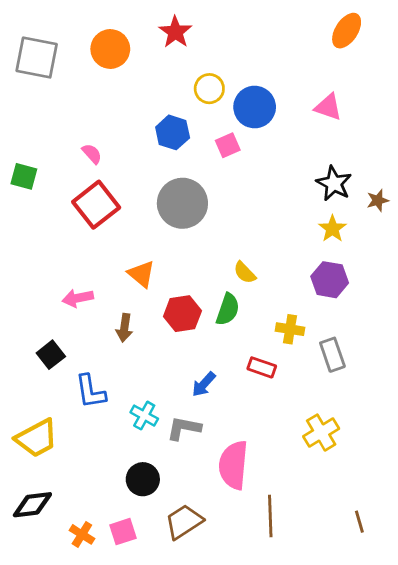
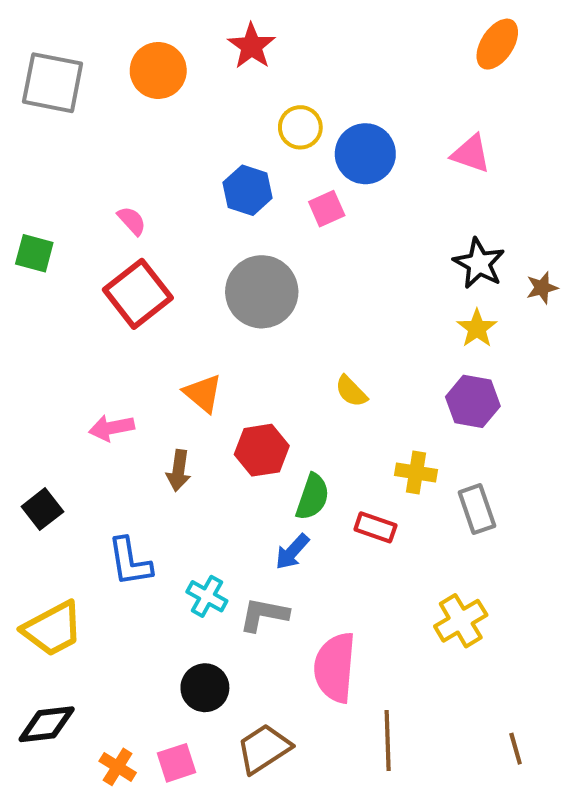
green semicircle: (228, 309) -> (313, 497), moved
black square: (51, 355) -> (42, 509), moved

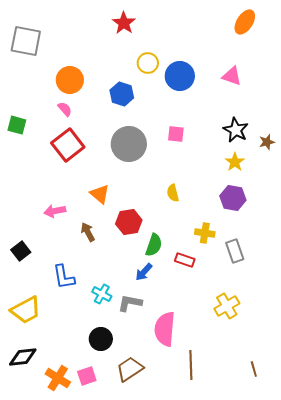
orange circle: (158, 70) -> (70, 80), moved
pink square: (327, 209) -> (176, 134), moved, turned 30
yellow semicircle: (351, 391) -> (173, 193), turned 30
brown arrow: (178, 470) -> (88, 232), turned 144
orange cross: (118, 767) -> (58, 378), size x1.4

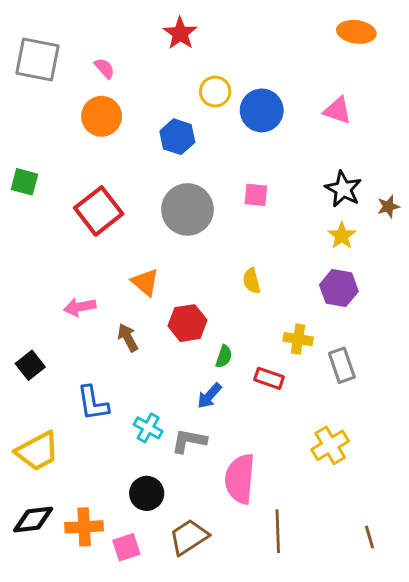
orange ellipse: (245, 22) -> (356, 32), turned 65
pink semicircle: (65, 109) -> (104, 68), moved
green semicircle: (154, 245) -> (224, 357), size x0.7
orange cross: (58, 378) -> (84, 527), moved, turned -35

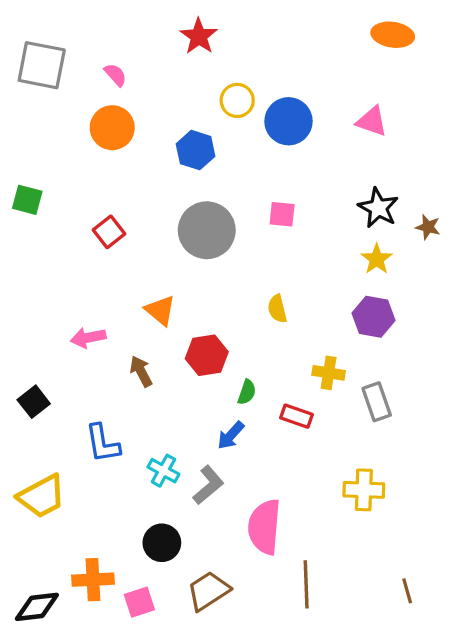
brown star: (388, 207) -> (428, 227), turned 30
red square: (99, 211) -> (109, 232), size x0.6
gray L-shape: (189, 441) -> (208, 485), turned 129
yellow cross: (330, 445) -> (364, 490), turned 33
black diamond: (33, 520) -> (37, 607), moved

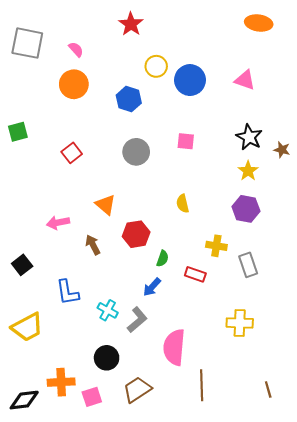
green square: (27, 200) -> (18, 132), turned -30
gray circle: (207, 230) -> (136, 152), size x0.7

